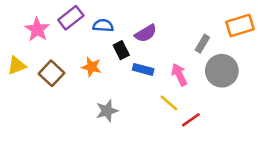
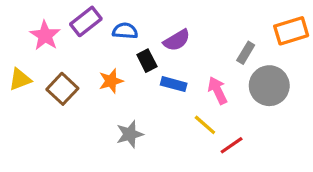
orange star: (91, 67) -> (111, 81), turned -30

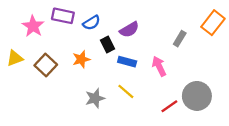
purple rectangle: (86, 21) -> (63, 16), turned 50
blue semicircle: (125, 31) -> (92, 23), turned 144
orange rectangle: (291, 31) -> (213, 23), turned -35
gray circle: (269, 86) -> (197, 96), moved
yellow line: (205, 125) -> (126, 91), moved

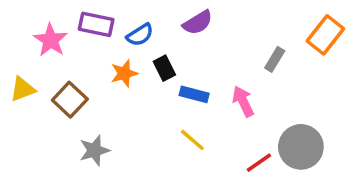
purple semicircle: (129, 30) -> (198, 23), moved
orange star: (81, 59) -> (124, 73), moved
gray star: (95, 98) -> (94, 150), moved

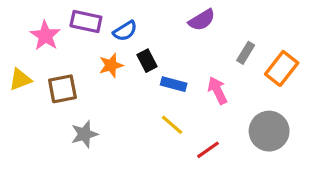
purple semicircle: (198, 23) -> (202, 20), moved
orange rectangle: (325, 35) -> (282, 68), moved
brown square: (70, 100) -> (62, 89), turned 36
red line: (259, 163) -> (208, 150), moved

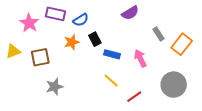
gray rectangle: (246, 53) -> (158, 34), turned -64

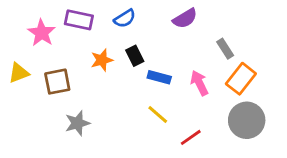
blue semicircle: (81, 20) -> (125, 18), moved
orange rectangle: (182, 44) -> (241, 79), moved

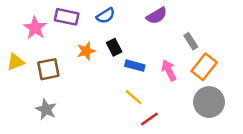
gray star: (77, 123) -> (46, 109), moved, turned -30
red line: (191, 137) -> (149, 119), moved

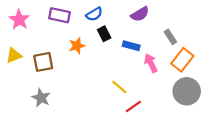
pink star: (35, 28) -> (19, 20), moved
black rectangle: (114, 47) -> (104, 34), moved
blue rectangle: (135, 66) -> (131, 46), moved

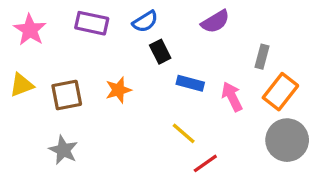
gray rectangle: (170, 37) -> (262, 57), turned 48
orange star: (77, 46) -> (118, 90), moved
blue rectangle: (131, 46) -> (190, 83), moved

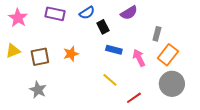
black rectangle: (160, 52) -> (103, 27), moved
red line: (205, 163) -> (134, 98), moved

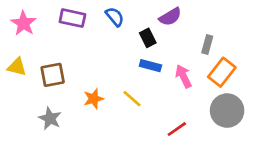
blue semicircle: (87, 13) -> (115, 17), turned -98
black rectangle: (103, 27) -> (148, 38), moved
yellow triangle: (13, 51) -> (17, 67), turned 35
orange star: (71, 54) -> (94, 99), moved
yellow line: (110, 80) -> (132, 99), moved

